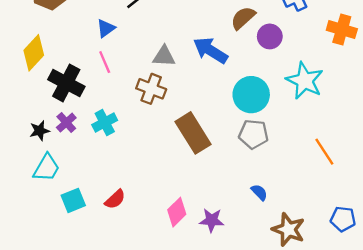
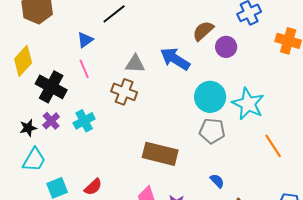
cyan star: (305, 81) -> (248, 104), moved
brown rectangle: (193, 133) -> (160, 154), moved, turned -44

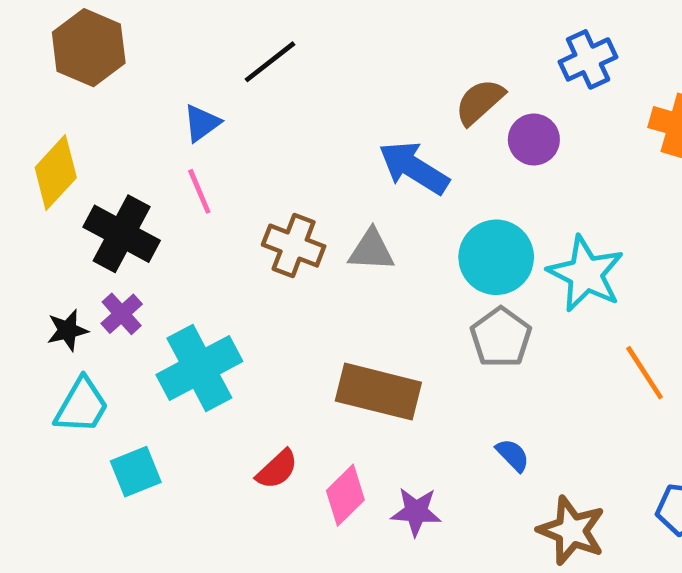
gray triangle: (135, 64) -> (371, 250), moved
cyan cross: (84, 121) -> (199, 368), moved, size x1.6
gray pentagon: (212, 131) -> (501, 337), turned 30
red semicircle: (93, 187) -> (277, 469), moved

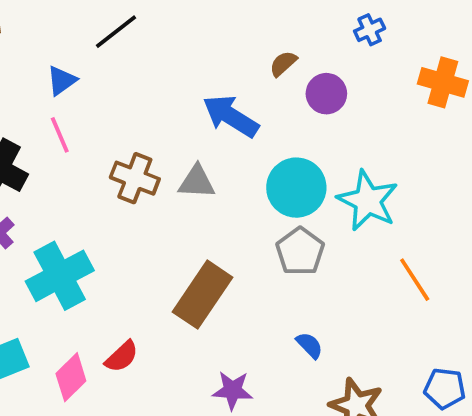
blue cross: (588, 59) -> (370, 30), size x0.7
brown semicircle: (480, 102) -> (283, 64), size x0.7
brown rectangle: (378, 392) -> (202, 295), turned -70
pink diamond: (345, 495) -> (71, 377), moved

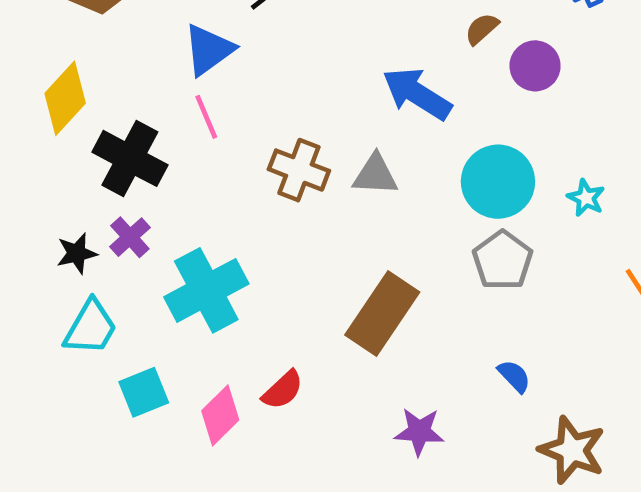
blue triangle: (62, 80) -> (209, 50), size x1.4
cyan star: (368, 201) -> (586, 198), size x0.5

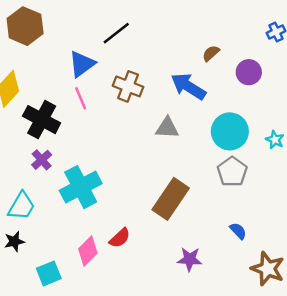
brown semicircle: (482, 29) -> (211, 53), moved
brown cross: (299, 170) -> (128, 86), moved
black star: (77, 253) -> (14, 241), moved
cyan square: (144, 392) -> (49, 273), moved

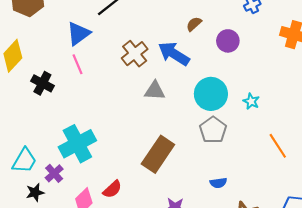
brown cross: (128, 86) -> (135, 54), moved, turned 30
black cross: (42, 120) -> (42, 83), size x0.7
purple cross: (42, 160) -> (54, 173), moved
blue semicircle: (238, 231) -> (218, 183), turned 126
black star: (14, 241) -> (35, 192), moved

